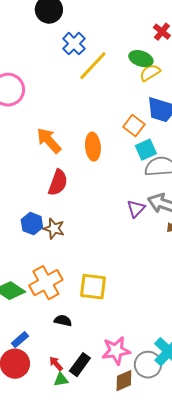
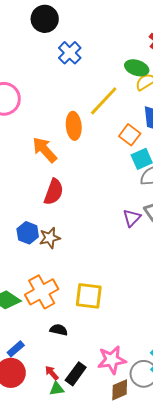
yellow line: (93, 66) -> (104, 101), moved
orange ellipse: (93, 147) -> (74, 126), moved
brown star: (54, 229) -> (50, 238), turned -30

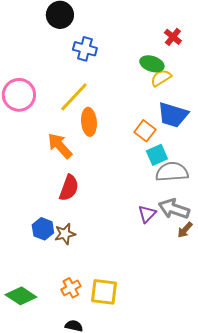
blue cross: (70, 53) -> (85, 49), turned -30
yellow line: (104, 101) -> (74, 97), moved
orange cross: (42, 292) -> (71, 288), moved, size x0.6

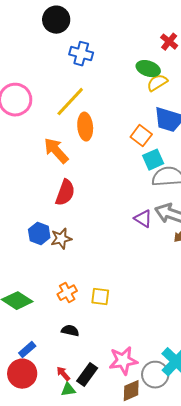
purple triangle: (147, 214) -> (143, 219), turned -42
yellow square: (104, 292) -> (100, 297), size x0.7

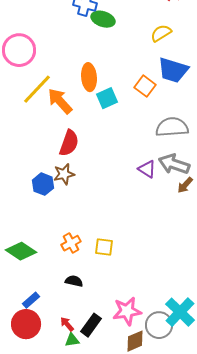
green ellipse: (148, 69) -> (103, 19), moved
yellow line: (70, 102) -> (37, 89), moved
cyan square: (153, 160) -> (107, 98), moved
brown star: (61, 239) -> (64, 174), moved

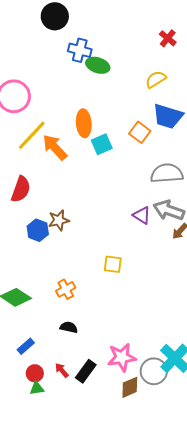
red semicircle: (69, 143) -> (21, 189), moved
yellow square: (104, 247) -> (113, 264), moved
red circle: (26, 324) -> (35, 373), moved, size x0.6
green triangle: (72, 340) -> (37, 388), moved

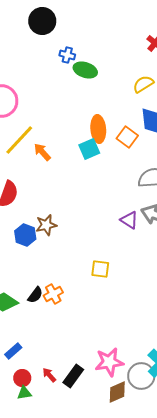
blue cross: (80, 50) -> (67, 55), size x0.7
orange ellipse: (84, 123) -> (98, 129), moved
orange arrow: (55, 147) -> (42, 152), size x0.7
black semicircle: (69, 327) -> (35, 295), moved, turned 114

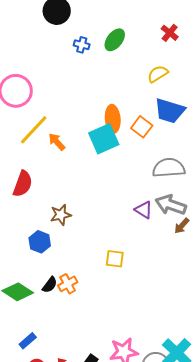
green ellipse: (85, 70) -> (115, 40), moved, turned -70
cyan square: (89, 149) -> (104, 139), size x1.4
blue hexagon: (25, 235) -> (40, 242), moved

